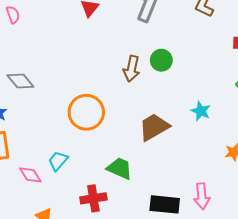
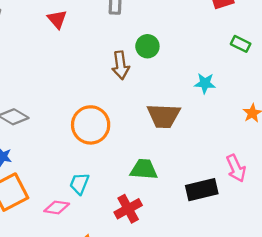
brown trapezoid: (154, 127) -> (164, 116), turned -128
pink diamond: (30, 175) -> (57, 207), turned -30

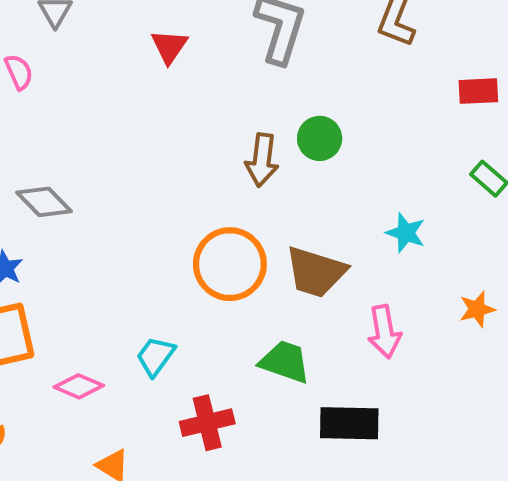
orange circle: (91, 125) -> (230, 264), moved
pink arrow: (236, 168) -> (384, 332), moved
green trapezoid: (144, 169) -> (285, 362), moved
cyan trapezoid: (79, 184) -> (156, 356), moved

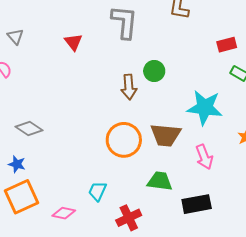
red rectangle: (478, 91) -> (227, 45), moved
cyan star: (406, 233) -> (205, 108), size x1.8

